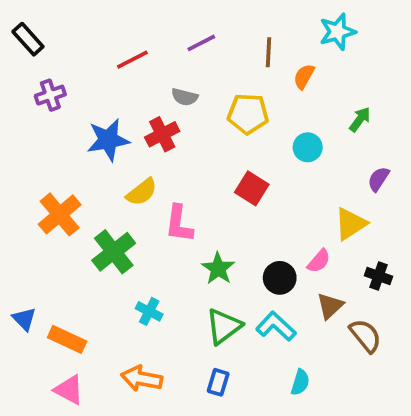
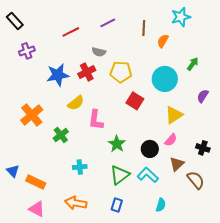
yellow pentagon: (248, 114) -> (121, 72), moved
cyan circle: (308, 147) -> (165, 79), size x1.6
yellow triangle: (351, 224) -> (174, 115), moved
green cross: (114, 252) -> (61, 135), size x0.7
cyan cross: (149, 311) -> (80, 167), turned -32

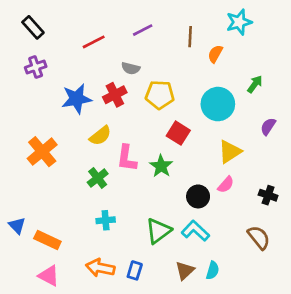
black rectangle: (15, 21) -> (33, 27), moved
green cross: (61, 135) -> (98, 178), moved
green star: (117, 144) -> (161, 166), moved
brown triangle: (177, 164) -> (185, 270), moved
blue rectangle: (117, 205) -> (135, 270), moved

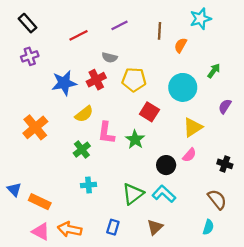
orange arrow: (100, 268) -> (70, 229), moved
cyan semicircle: (213, 270) -> (208, 227), moved

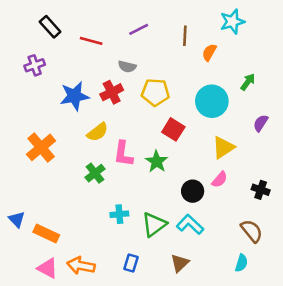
black rectangle: (28, 23) -> (50, 27), moved
red line: (79, 35) -> (91, 41), turned 42
cyan cross: (88, 185) -> (119, 214), moved

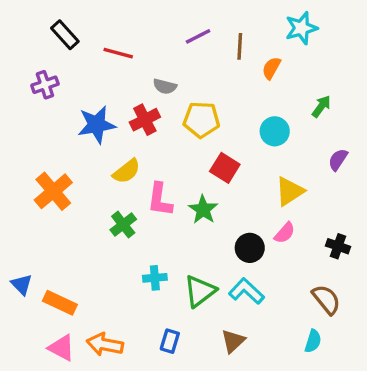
purple line: (139, 29) -> (198, 36), moved
cyan circle: (212, 101) -> (275, 131), size x0.7

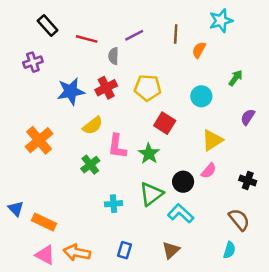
purple line: (198, 36) -> (134, 35), moved
gray semicircle: (165, 86) -> (113, 56), moved, turned 77
green triangle: (200, 291) -> (151, 194), moved

